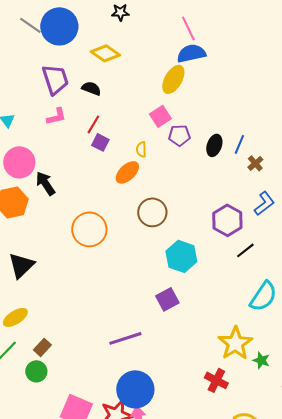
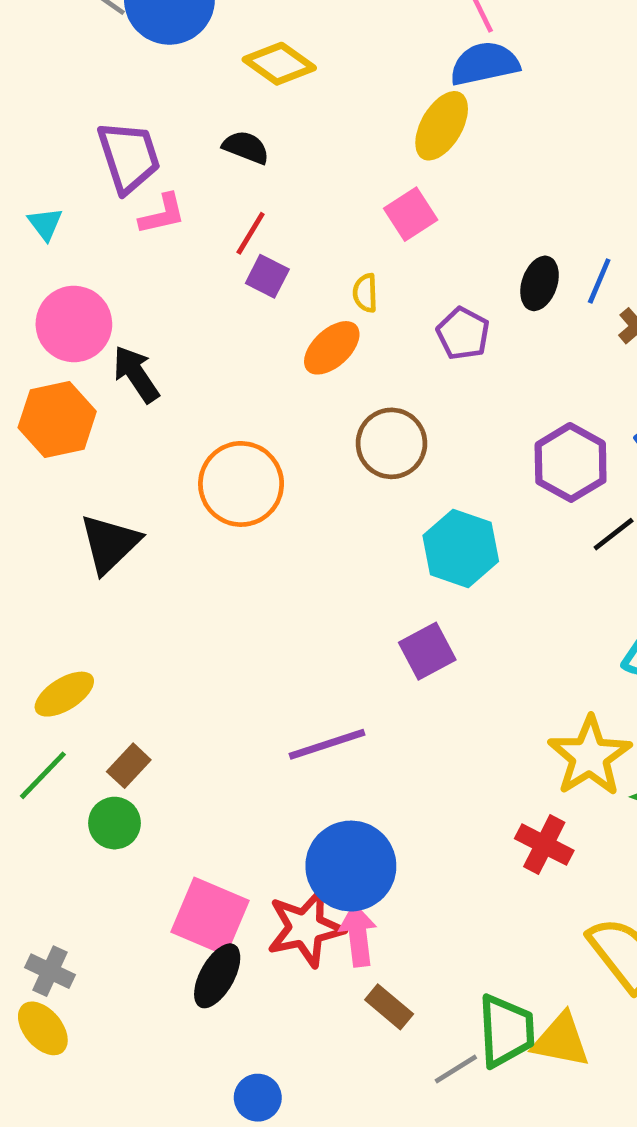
purple trapezoid: (55, 79) -> (129, 157), moved
purple pentagon: (179, 135) -> (463, 334), moved, turned 30
black triangle: (21, 265) -> (110, 544), moved

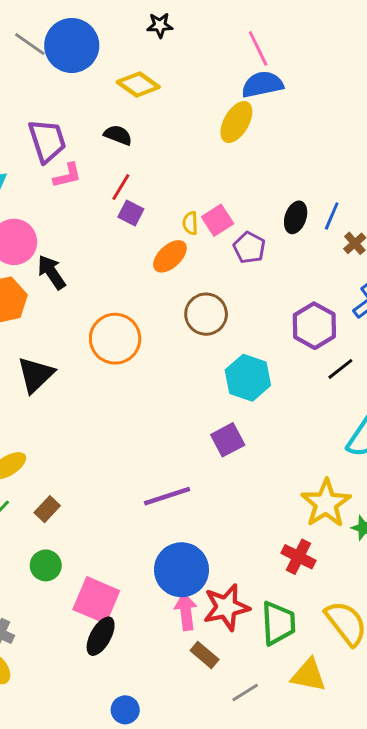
pink square: (411, 214) -> (218, 220), moved
green circle: (114, 823) -> (46, 565), moved
red star: (306, 928) -> (226, 607), moved
green trapezoid: (506, 1031) -> (278, 623), moved

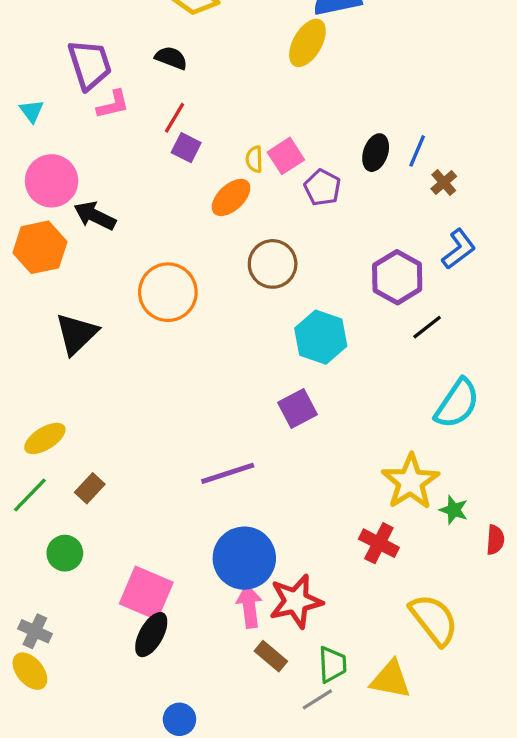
black arrow: (52, 272) -> (95, 216), turned -30
green circle: (46, 565) -> (65, 553), moved
green trapezoid: (278, 623) -> (332, 664), moved, size x0.7

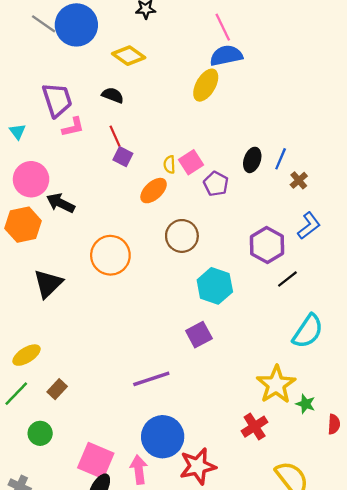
red line: (175, 118) -> (115, 136), turned -55
red cross: (379, 543) -> (255, 427), turned 30
pink arrow: (249, 606) -> (139, 470), moved

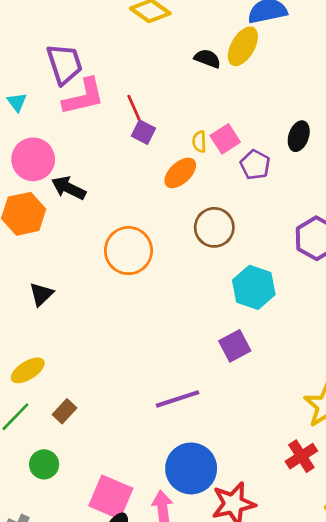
black semicircle: (113, 95) -> (207, 59), moved
pink L-shape: (73, 127) -> (84, 97), size x1.6
black triangle: (48, 284) -> (41, 294), moved, size x0.7

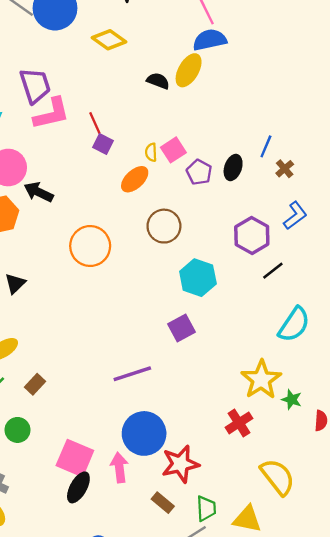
black ellipse: (299, 136) -> (233, 168), moved

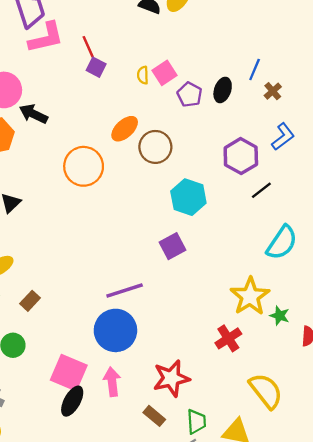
orange ellipse: (135, 179) -> (125, 129), moved
blue circle: (144, 433) -> (115, 330), moved

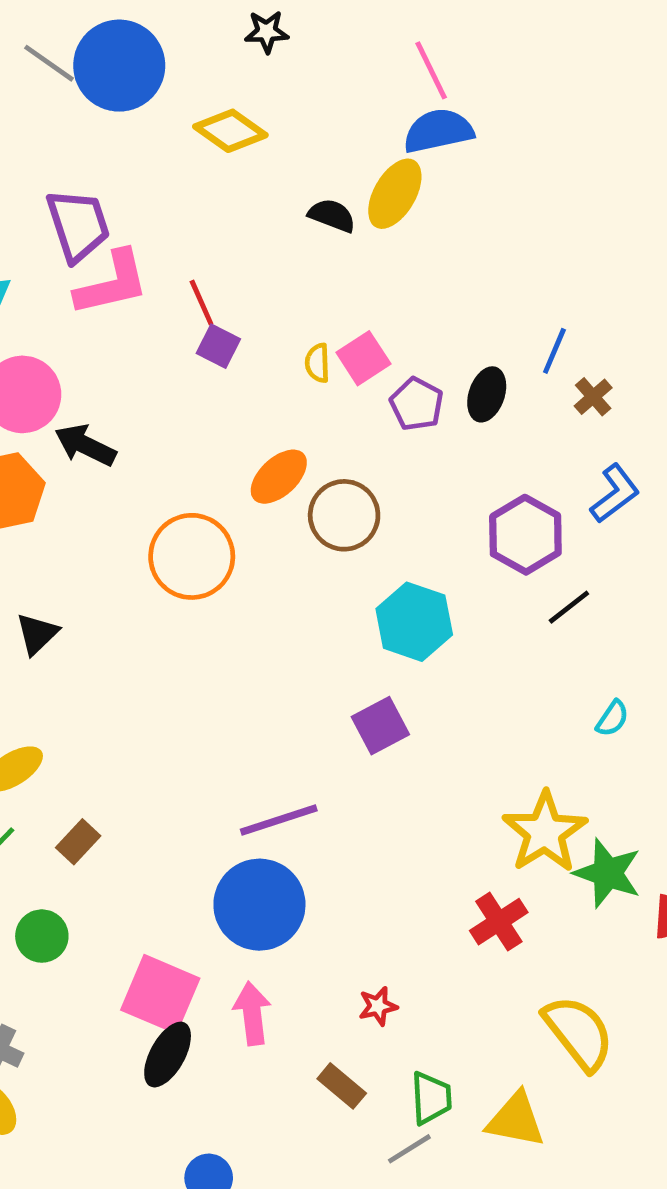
cyan semicircle: (282, 243) -> (612, 718), size x0.5
green star: (280, 316) -> (608, 873), size x1.6
red star: (171, 378) -> (378, 1006), size x0.5

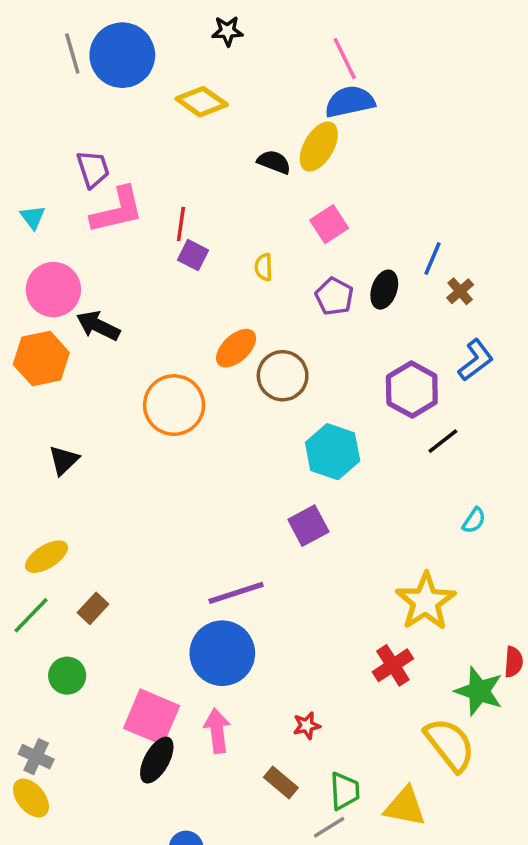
gray line: (49, 63) -> (72, 53), turned 39
purple trapezoid: (78, 225) -> (93, 169), size x0.7
red line: (201, 303) -> (181, 224), turned 32
pink square: (363, 358) -> (329, 224), moved
green star: (608, 873) -> (479, 691), moved

